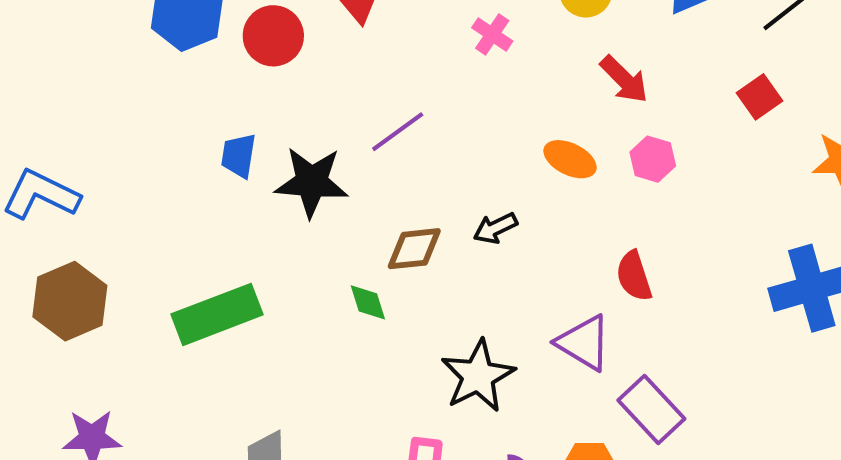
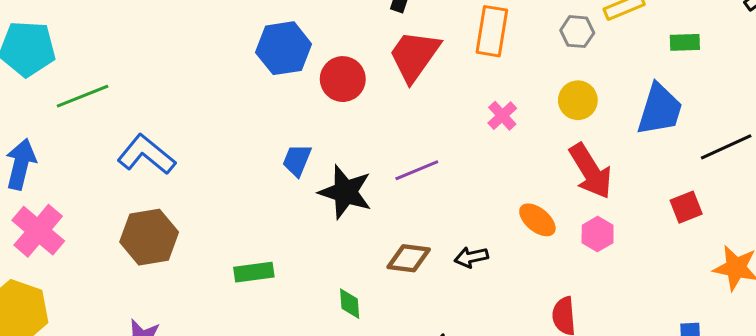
red arrow: (624, 79) -> (591, 171), size x1.4
green diamond: (368, 302) -> (350, 304), moved
green rectangle: (217, 314) -> (254, 272), size x0.6

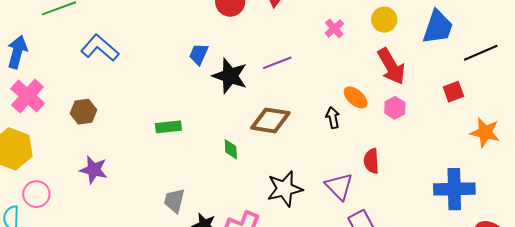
brown hexagon: (149, 237) -> (83, 112), moved, size x0.7
black arrow: (471, 257) -> (333, 118), moved, turned 90
brown diamond: (409, 258) -> (270, 120), size x1.4

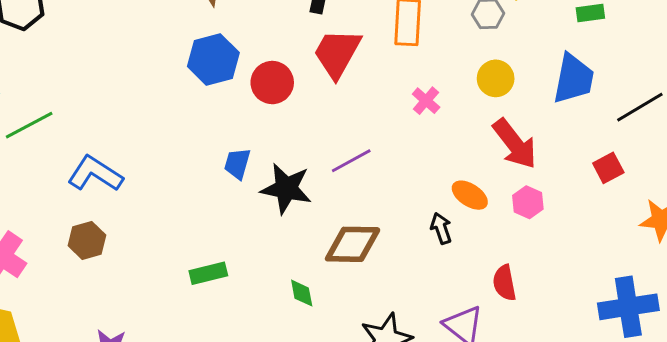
brown hexagon: (83, 112) -> (87, 240), moved

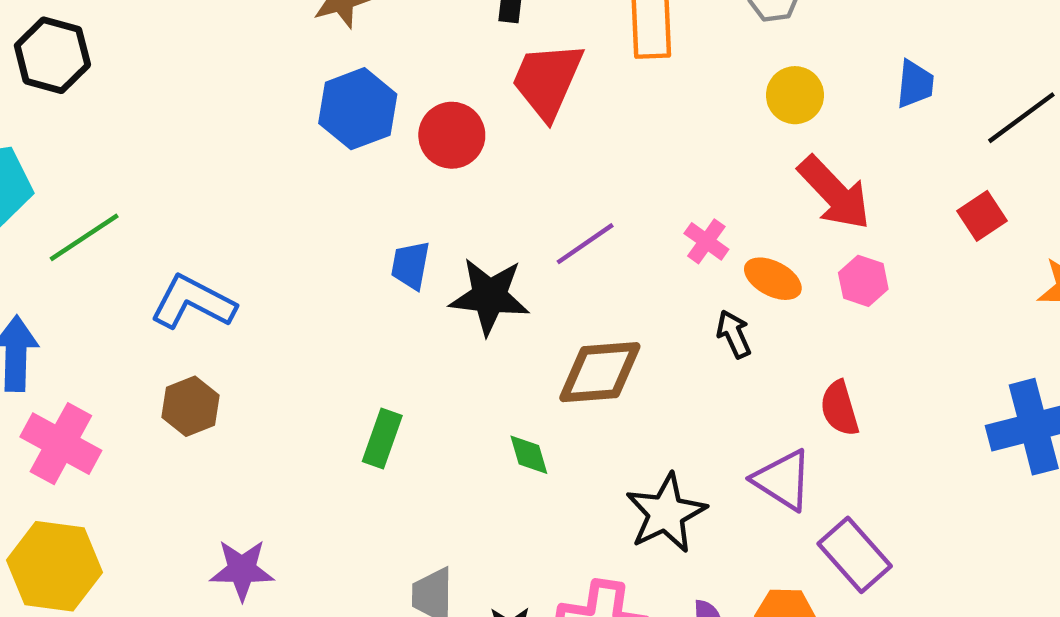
blue trapezoid: (573, 79) -> (915, 84), size x0.6
pink cross: (426, 101) -> (706, 241), moved
green rectangle: (208, 273) -> (382, 438), turned -51

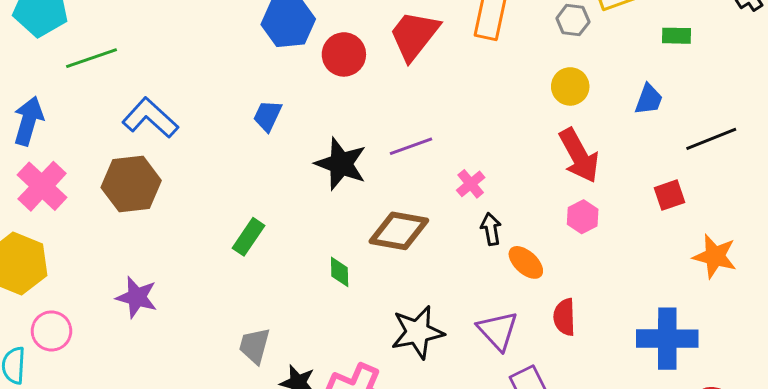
pink cross: (706, 241) -> (471, 184), moved
blue trapezoid: (410, 265) -> (268, 116), moved
orange ellipse: (773, 279) -> (526, 262), moved
brown hexagon: (190, 406) -> (131, 184), size x1.5
red semicircle: (840, 408) -> (564, 317), moved

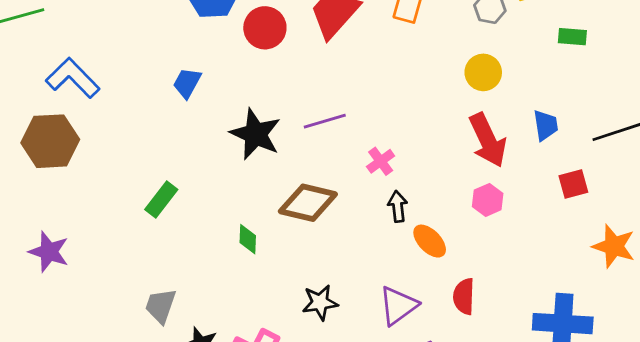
green rectangle: (676, 36) -> (572, 37), moved
blue trapezoid: (649, 99) -> (546, 125), moved, turned -32
purple triangle: (498, 331) -> (398, 306), turned 33
black star: (417, 332) -> (320, 302), size x0.7

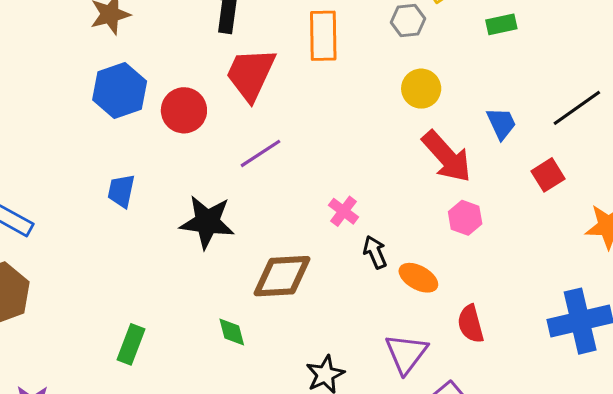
purple line: (325, 121) -> (261, 153), moved
green rectangle: (161, 200) -> (131, 344), moved

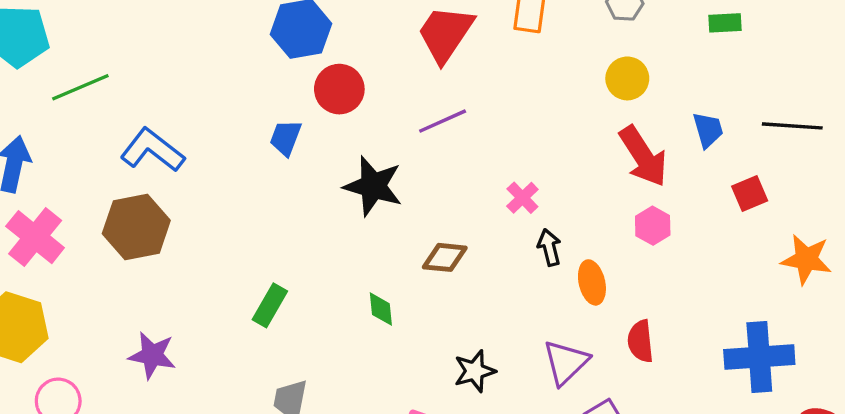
black line: (577, 108) -> (792, 126), turned 30
red circle: (184, 110) -> (339, 89), moved
brown diamond: (282, 276) -> (445, 257), size x0.7
orange ellipse: (418, 278) -> (592, 282), turned 39

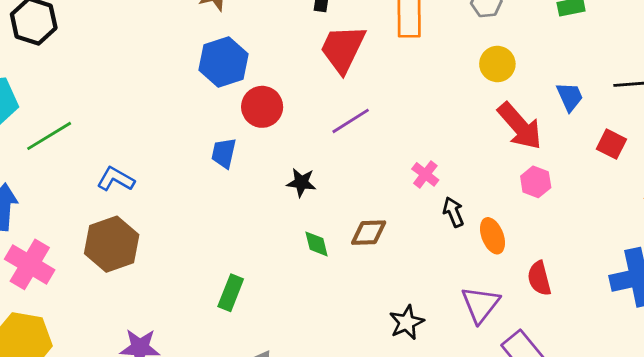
blue L-shape: (152, 150) -> (116, 179), size x0.7
black star: (373, 186) -> (301, 182), size x0.6
red square: (750, 193) -> (611, 144), turned -32
green diamond: (381, 309) -> (317, 244), moved

